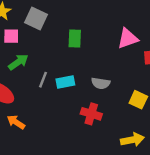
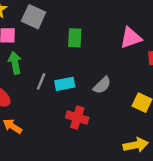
green arrow: (18, 62) -> (15, 63), turned -66
gray semicircle: (101, 83) -> (102, 85), turned -54
red cross: (91, 114) -> (77, 118), moved

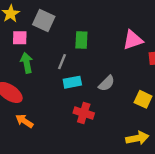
gray line: (41, 81) -> (62, 62), moved

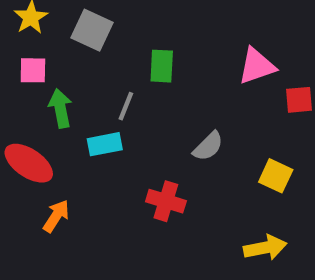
pink square: (20, 38) -> (33, 70), moved
cyan rectangle: (72, 82) -> (105, 144), moved
orange arrow: (24, 121) -> (56, 216), turned 90

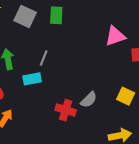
green rectangle: (162, 66) -> (56, 15), moved
gray semicircle: (208, 146) -> (89, 100), moved

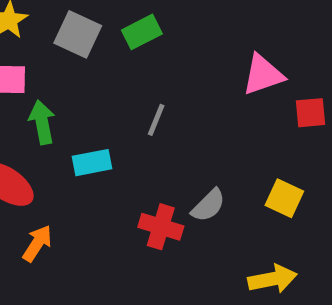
green rectangle: (56, 15) -> (142, 32), turned 60
gray line: (44, 58) -> (156, 120), moved

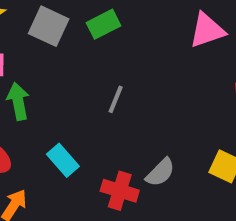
pink triangle: (263, 75) -> (207, 30), moved
cyan rectangle: (92, 163) -> (63, 160), moved, turned 60

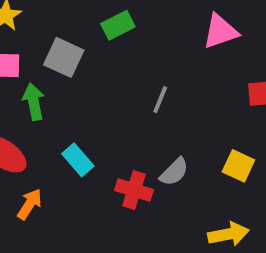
gray square: (49, 26) -> (64, 57), moved
gray line: (116, 99) -> (160, 100), moved

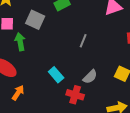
cyan rectangle: (78, 160) -> (56, 75), moved
red cross: (134, 190) -> (75, 95), moved

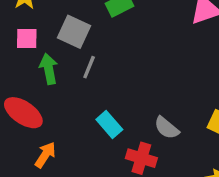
gray line: (83, 41) -> (89, 67), moved
gray semicircle: (90, 77) -> (167, 128), turned 84

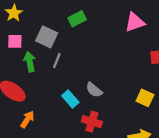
gray semicircle: (167, 128) -> (94, 90), moved

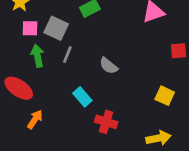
pink square: (15, 41) -> (30, 28), moved
gray semicircle: (94, 90) -> (109, 66), moved

